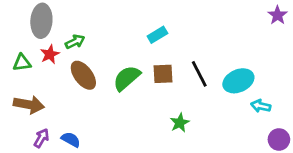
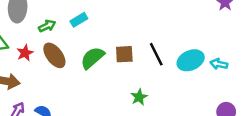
cyan rectangle: (157, 35) -> (79, 20), moved
red star: (50, 54) -> (25, 53), moved
cyan arrow: (261, 106) -> (219, 64), moved

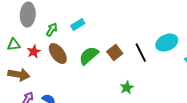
green arrow: (47, 26) -> (52, 30), turned -32
brown square: (124, 54) -> (115, 53), turned -35
cyan ellipse: (191, 60) -> (167, 43), moved

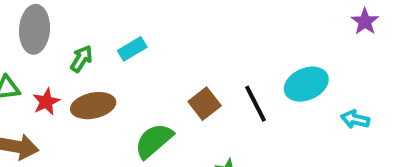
brown ellipse: (58, 54) -> (93, 106), turned -65
green semicircle: (89, 56) -> (154, 141), moved

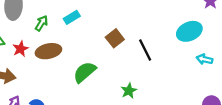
cyan ellipse: (306, 84) -> (189, 31), moved
brown square: (205, 104) -> (115, 38), moved

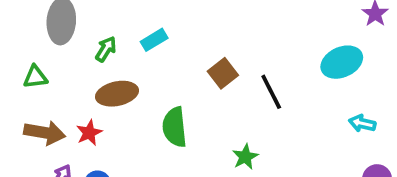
red star: (21, 49) -> (89, 133), moved
cyan arrow: (204, 59) -> (362, 123), moved
green semicircle: (85, 72) -> (175, 127), turned -55

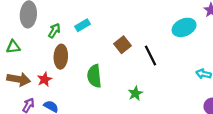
cyan ellipse: (342, 62) -> (184, 27), moved
brown ellipse: (117, 94) -> (61, 57), turned -75

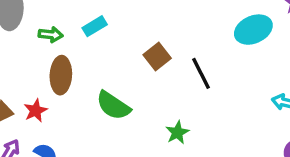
green arrow: (54, 31) -> (51, 35), turned 64
green semicircle: (94, 76) -> (113, 106), turned -50

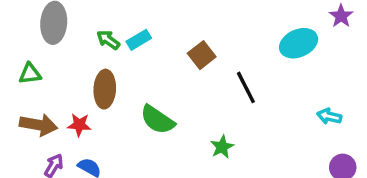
green arrow: (51, 35) -> (108, 40), moved, turned -150
brown square: (157, 57) -> (202, 55), moved
red star: (36, 111) -> (79, 125), turned 30

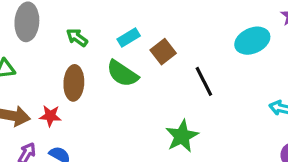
cyan rectangle: (139, 40) -> (129, 38), moved
green semicircle: (157, 120) -> (122, 74), moved
green star: (222, 147) -> (182, 136), size x1.5

